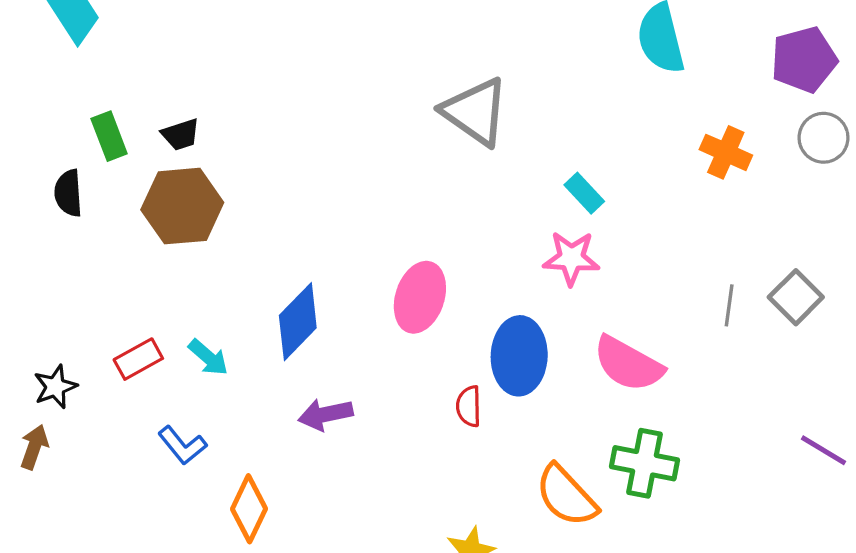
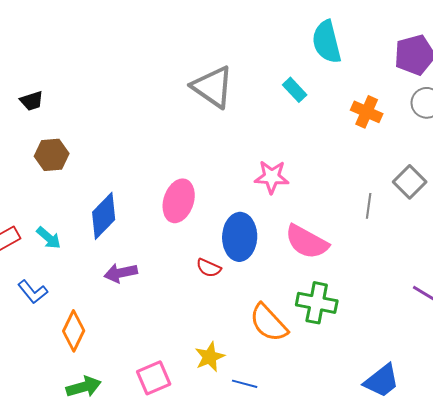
cyan rectangle: (584, 193) -> (295, 90), moved
brown hexagon: (182, 206) -> (52, 155), moved, size x0.7
gray square: (796, 297) -> (410, 182), moved
red semicircle: (469, 406) -> (209, 268), turned -65

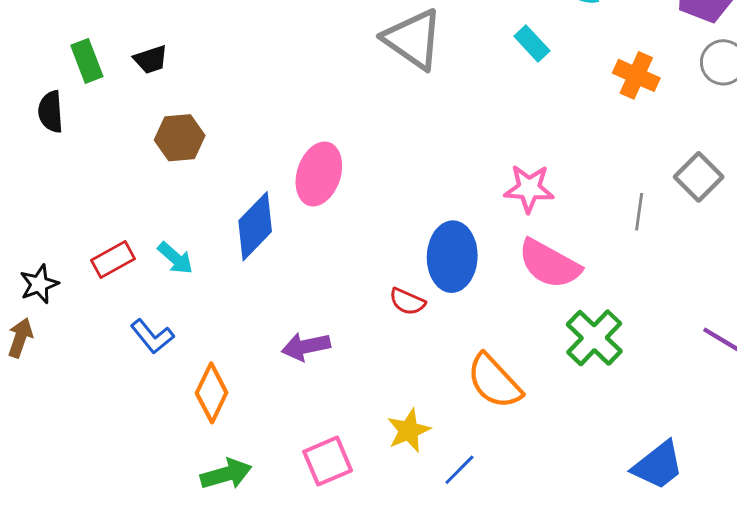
pink star: (272, 177) -> (529, 189), moved
pink ellipse: (179, 201) -> (319, 174), moved
purple arrow: (121, 273) -> (306, 346), moved
green cross: (317, 303) -> (594, 338), moved, turned 33
blue line: (245, 384) -> (459, 470), turned -60

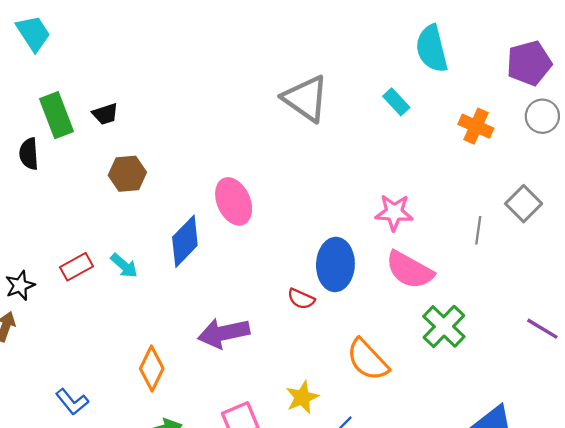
green rectangle: (87, 61) -> (57, 115), size x1.4
pink ellipse: (319, 174) -> (234, 201), turned -42
blue L-shape: (152, 336) -> (72, 402), moved
purple arrow: (306, 346) -> (224, 333), size x1.4

